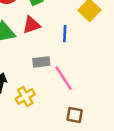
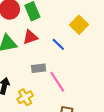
blue line: (65, 34) -> (58, 44), turned -48

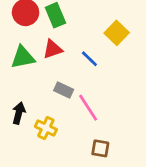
gray rectangle: (39, 68) -> (64, 90), turned 32
yellow cross: (25, 97) -> (46, 128), turned -35

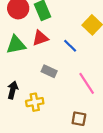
pink line: (88, 108) -> (87, 83), moved
yellow cross: (46, 128) -> (35, 102), turned -35

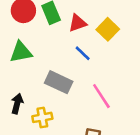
red triangle: (40, 38) -> (78, 23), moved
gray rectangle: (49, 71) -> (59, 82), size x1.5

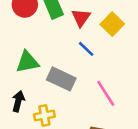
red triangle: (78, 23) -> (81, 18), turned -36
green triangle: (21, 52) -> (27, 62), moved

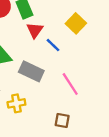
red triangle: (81, 18) -> (35, 30), moved

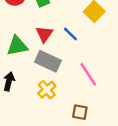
red triangle: (35, 30) -> (44, 34), moved
yellow cross: (16, 103) -> (47, 90), moved, turned -30

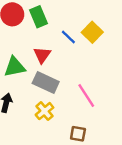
blue line: (70, 34) -> (68, 37), moved

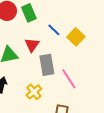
yellow square: (92, 32) -> (76, 37), moved
gray rectangle: (46, 82) -> (47, 65), moved, turned 55

